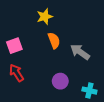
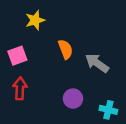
yellow star: (45, 17) -> (35, 20), moved
red arrow: (16, 73) -> (20, 88), turned 36

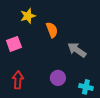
orange semicircle: (65, 49) -> (52, 30), moved
red arrow: (20, 88) -> (18, 80), moved

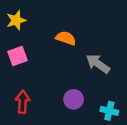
yellow star: (28, 16) -> (16, 20), moved
orange semicircle: (52, 30) -> (66, 38), turned -49

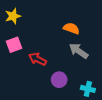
orange semicircle: (66, 38) -> (71, 28), moved
red arrow: (23, 102) -> (38, 59), moved, turned -66

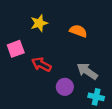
yellow star: (13, 16) -> (39, 23), moved
gray arrow: (79, 51) -> (87, 71), moved

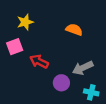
yellow star: (39, 23) -> (25, 22), moved
gray arrow: (87, 71) -> (83, 68), turned -60

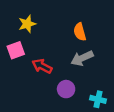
orange semicircle: (74, 30) -> (80, 32), turned -126
gray arrow: (83, 68) -> (82, 58), moved

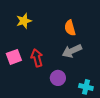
pink square: (16, 50) -> (14, 57), moved
red arrow: (42, 66) -> (37, 58), turned 48

